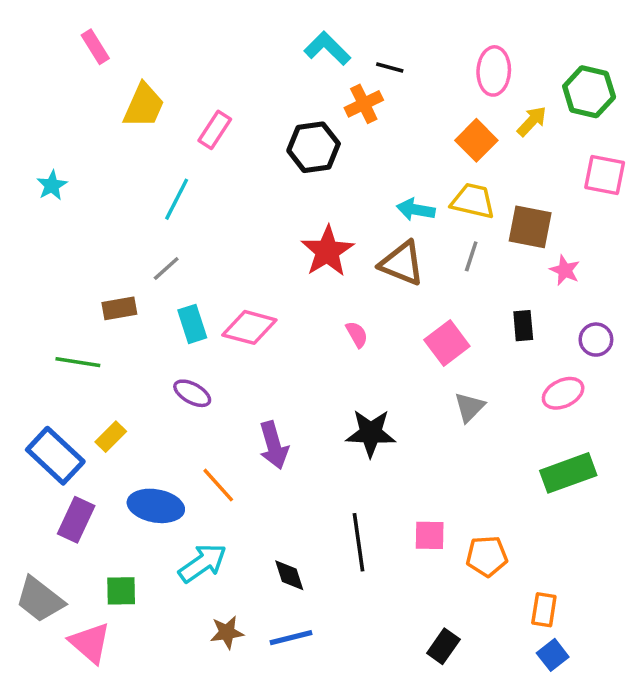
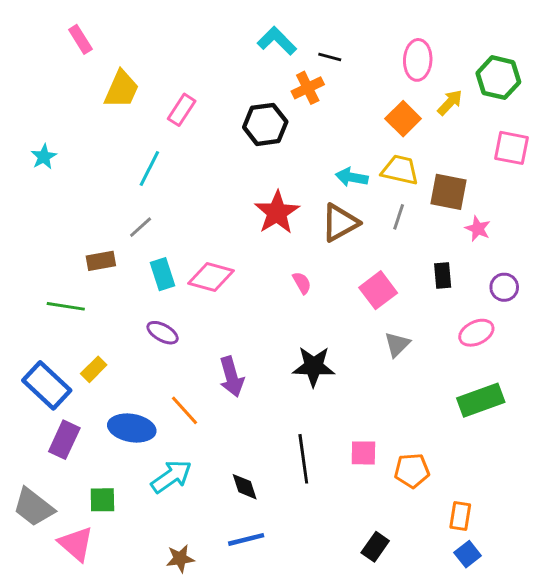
brown triangle: (402, 263) -> (340, 223), turned -51
brown star: (227, 632) -> (180, 558), moved

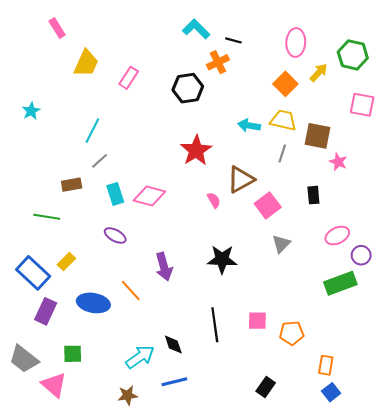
cyan line: (149, 168) -> (92, 131), moved
brown triangle: (340, 223) -> (241, 179), moved
purple circle: (504, 287) -> (361, 255), moved
cyan arrow: (171, 476) -> (140, 357), moved

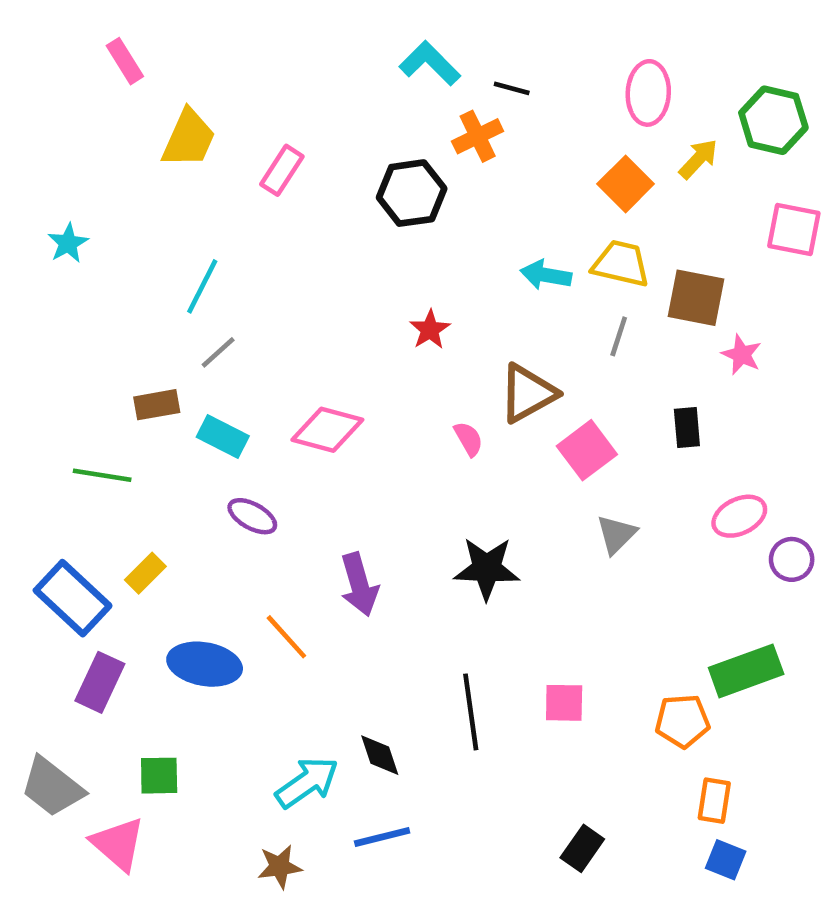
red star: (196, 150) -> (430, 330), size x0.6
cyan rectangle: (115, 194) -> (223, 437), moved, turned -45
green rectangle: (340, 283) -> (746, 671), moved
orange pentagon: (292, 333) -> (682, 721), moved
blue square: (331, 392) -> (726, 860), turned -30

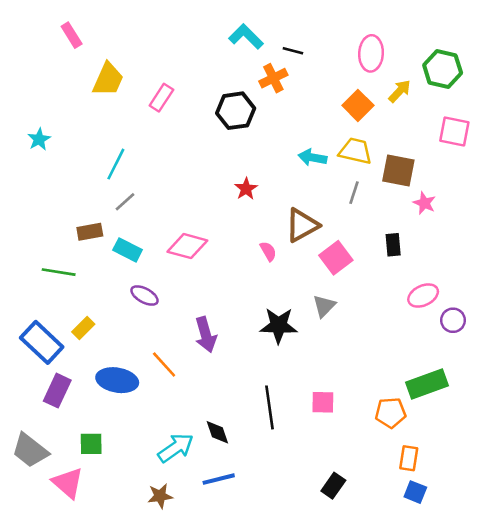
gray triangle: (616, 534) -> (324, 306), moved

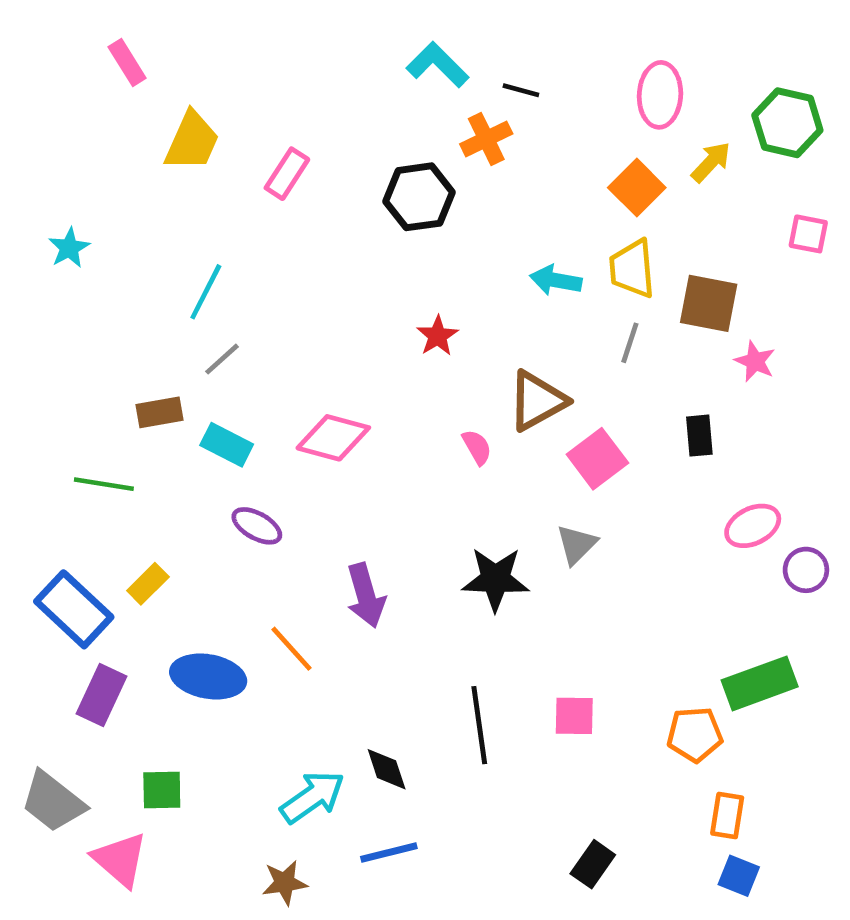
pink square: (454, 131) -> (808, 234), size x0.7
yellow trapezoid: (355, 151) -> (632, 269), turned -108

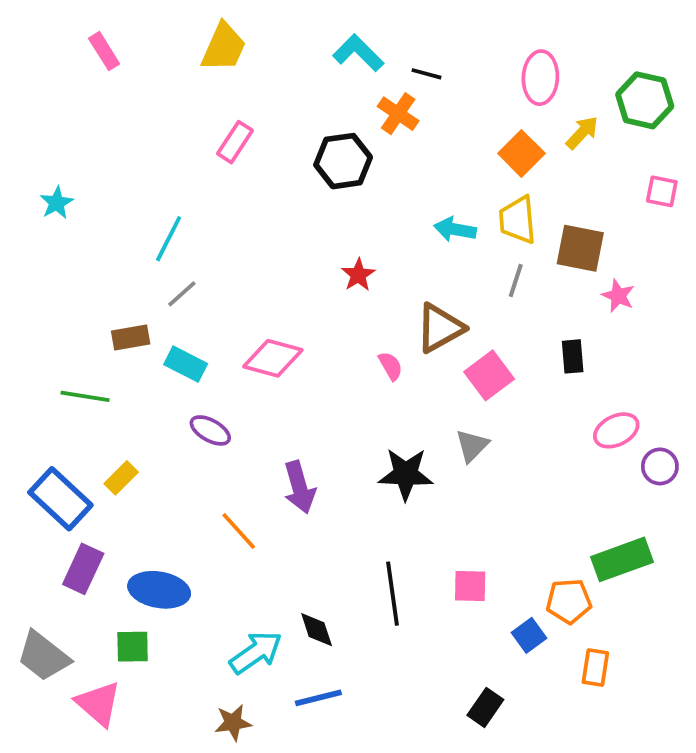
orange cross: (486, 139) -> (398, 114), turned -30
yellow trapezoid: (192, 141) -> (224, 47), moved
blue ellipse: (208, 676) -> (159, 590), moved
blue square: (739, 876) -> (529, 635), moved, turned 32

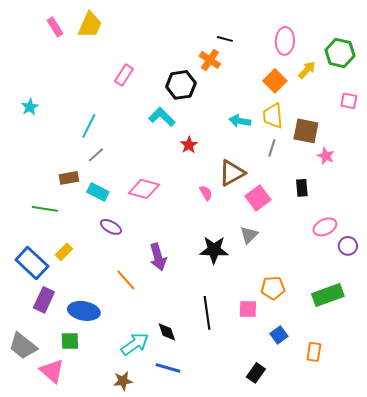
yellow trapezoid: (224, 47) -> (90, 25), moved
cyan L-shape: (358, 53) -> (162, 117), moved
orange pentagon: (569, 601) -> (273, 288), moved
blue line: (318, 698) -> (168, 368), turned 30

